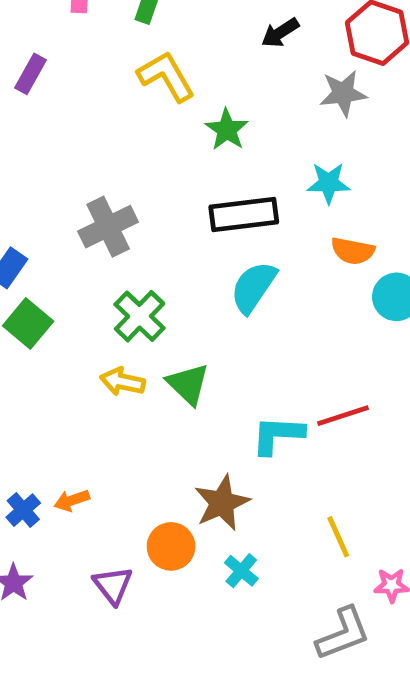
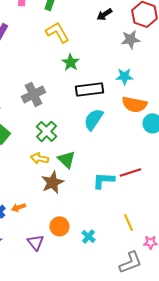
green star: (227, 130) -> (70, 62), moved
orange semicircle: (353, 251) -> (134, 104), size x1.4
brown star: (222, 503) -> (52, 182), moved

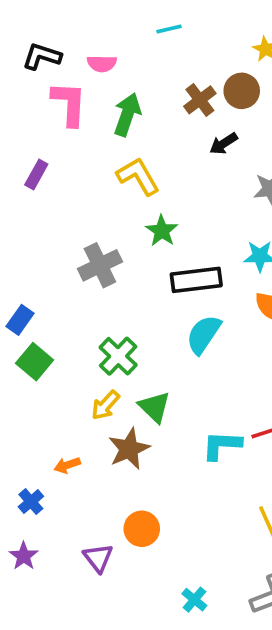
gray cross: (34, 94) -> (100, 265), moved
yellow arrow: (40, 158) -> (105, 405), turned -60
orange arrow: (18, 207) -> (67, 465), moved
cyan cross: (88, 236) -> (194, 600), moved

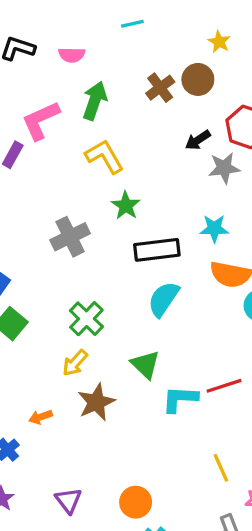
pink L-shape: (69, 104) -> (41, 120), moved, turned -117
black arrow: (224, 144) -> (198, 140), moved
green triangle: (154, 407) -> (145, 365), moved
orange circle: (142, 529) -> (136, 502), moved

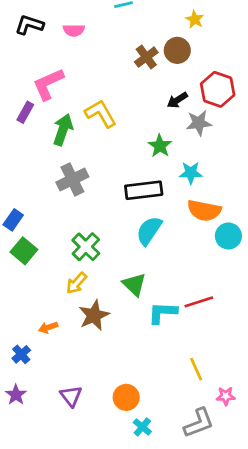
green arrow: (95, 101) -> (63, 130), moved
green star: (126, 206) -> (160, 146), moved

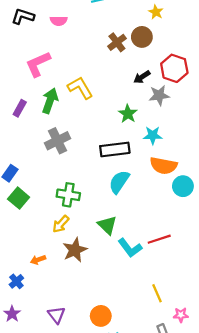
purple rectangle: (25, 112) -> (20, 108), moved
green cross: (86, 247) -> (68, 195), turned -35
cyan L-shape: (162, 313) -> (130, 248), turned -130

